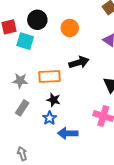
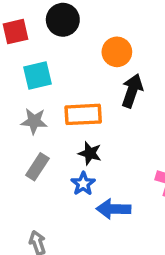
orange circle: (70, 28) -> (117, 52), moved
cyan square: (25, 41) -> (37, 76), moved, turned -30
black arrow: (79, 62) -> (132, 91), turned -54

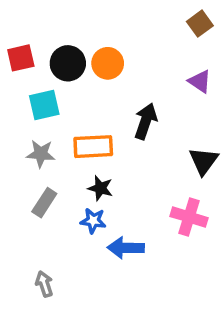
black circle: (63, 20) -> (68, 63), moved
orange circle: (117, 52) -> (108, 63), moved
blue star: (83, 184) -> (93, 221), turned -30

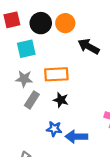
black arrow: (146, 121) -> (89, 46), moved, turned -80
gray rectangle: (44, 203) -> (32, 100), moved
blue star: (93, 221) -> (54, 129), moved

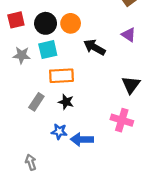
cyan square: (26, 49) -> (48, 50), moved
gray star: (24, 79) -> (22, 55), moved

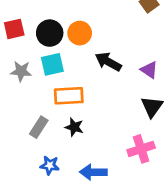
purple triangle: (129, 35) -> (149, 70), moved
pink cross: (122, 120) -> (141, 149), turned -35
blue star: (59, 131) -> (50, 165), moved

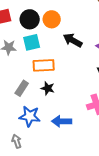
blue star: (50, 165) -> (30, 116), size x1.5

